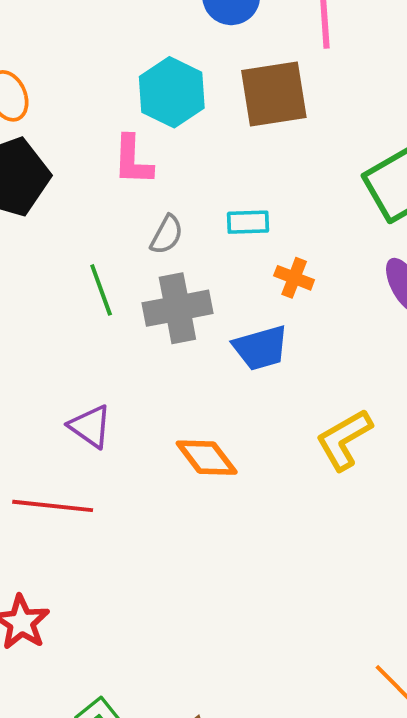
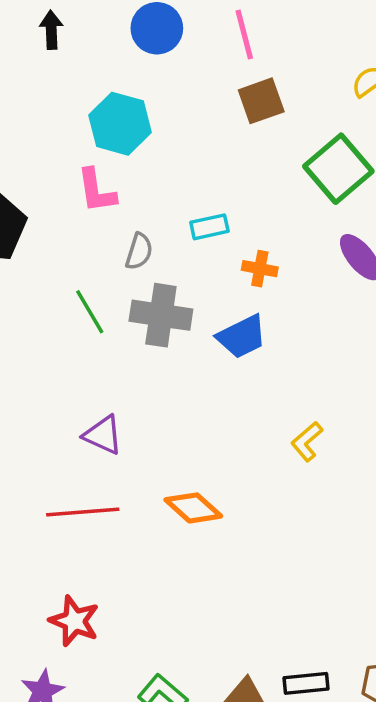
brown square: (274, 94) -> (261, 101), moved, size x0.7
gray cross: (177, 308) -> (161, 315), turned 30
yellow L-shape: (344, 440) -> (307, 442), moved, size x0.7
orange diamond: (207, 458) -> (193, 508), moved

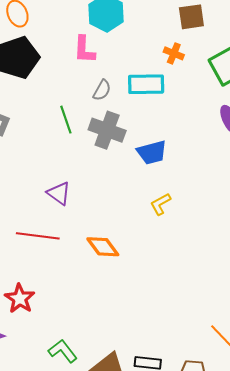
cyan rectangle: (209, 227) -> (146, 84), size x1.6
orange cross: (260, 269) -> (174, 53), moved
yellow L-shape: (307, 442) -> (160, 204), moved

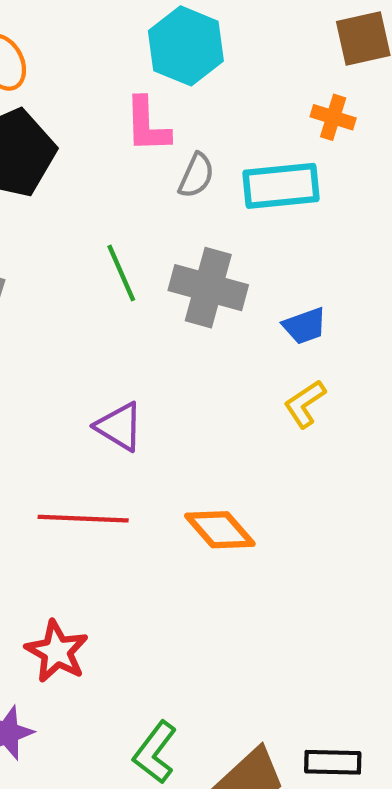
gray semicircle: (102, 90) -> (196, 175), moved
blue trapezoid: (152, 152) -> (305, 326), size x0.7
yellow L-shape: (160, 204) -> (305, 404), moved
green L-shape: (63, 351) -> (155, 752), turned -100

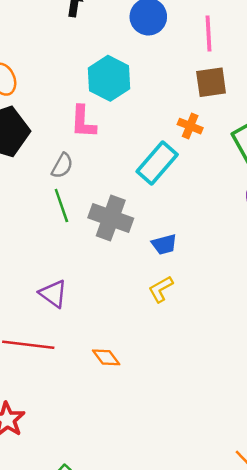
gray semicircle: (196, 175) -> (62, 166), moved
cyan rectangle: (281, 186) -> (157, 163), turned -48
orange diamond: (220, 530) -> (106, 357), size x0.7

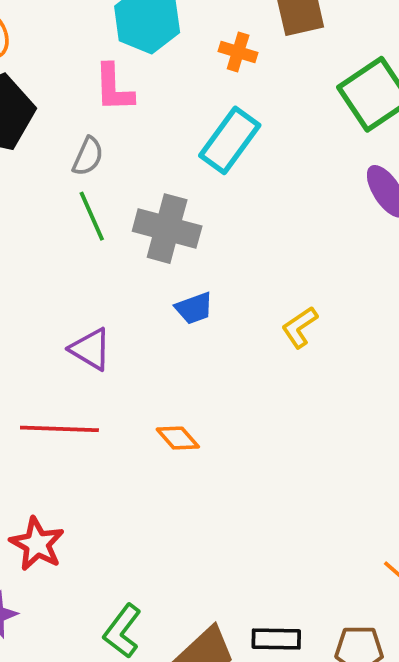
orange cross: (190, 126) -> (238, 52), moved
blue trapezoid: (164, 244) -> (194, 308), moved
yellow L-shape: (161, 289) -> (300, 327), moved

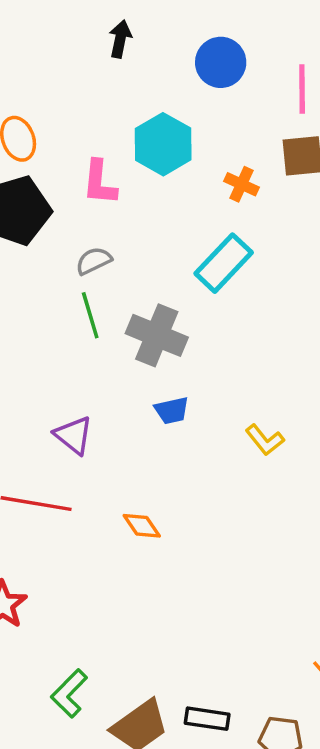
pink L-shape: (114, 88) -> (99, 183), moved
gray semicircle: (88, 156) -> (94, 261), turned -147
yellow L-shape: (300, 327) -> (265, 440), turned -102

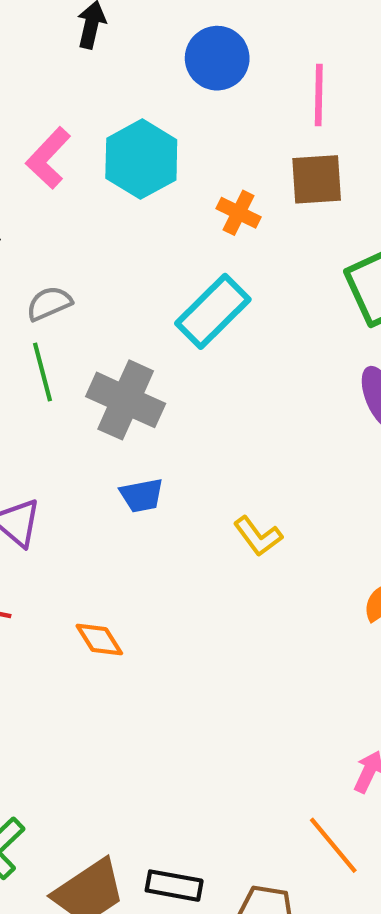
pink L-shape: (99, 183) -> (48, 158), moved, turned 36

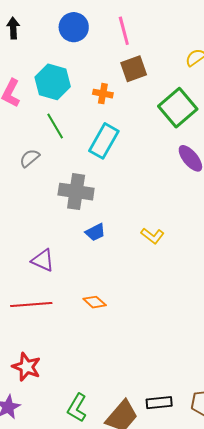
green line: (42, 372) -> (55, 126), moved

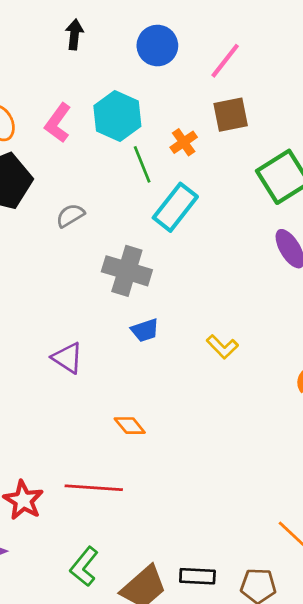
pink line: (124, 31) -> (225, 61), turned 44
orange cross: (103, 94) -> (184, 142), turned 36
green line: (55, 126) -> (142, 164), moved
red line: (31, 304) -> (94, 488), moved

